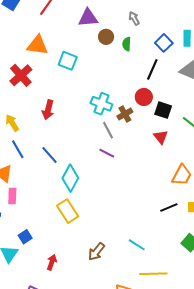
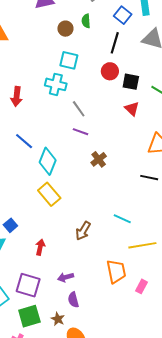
brown circle: (106, 37) -> (65, 29), moved
cyan square: (68, 61) -> (69, 60), moved
cyan cross: (101, 104) -> (56, 84), moved
brown cross: (125, 114) -> (99, 159), moved
black line: (169, 208) -> (149, 178), turned 42

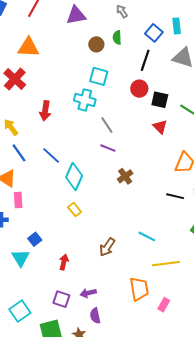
yellow rectangle: (49, 194) -> (75, 210), size x0.6
purple square: (28, 285) -> (61, 299), moved, size x0.7

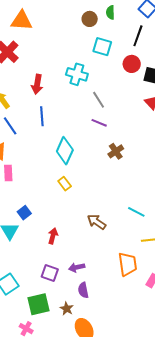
cyan square: (99, 76) -> (102, 47), moved
blue line: (51, 155) -> (42, 116), moved, turned 42
brown arrow: (107, 247) -> (97, 222), turned 90

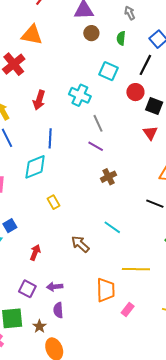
brown circle: (90, 19) -> (91, 33), moved
blue line: (42, 116) -> (50, 138), moved
cyan diamond: (65, 151) -> (35, 167), moved, turned 36
cyan line: (136, 212) -> (112, 227), moved

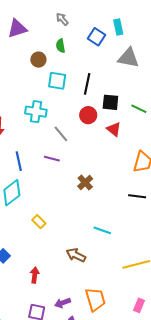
brown circle: (91, 33) -> (38, 60), moved
black line: (145, 65) -> (87, 84), moved
red circle: (135, 92) -> (88, 115), moved
purple line: (96, 146) -> (52, 159), moved
orange trapezoid: (106, 290) -> (95, 299), moved

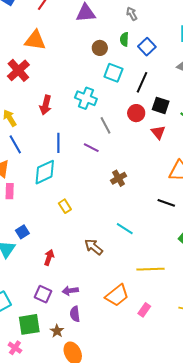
blue square: (97, 37) -> (147, 47), moved
orange trapezoid: (95, 299) -> (117, 295), moved, turned 55

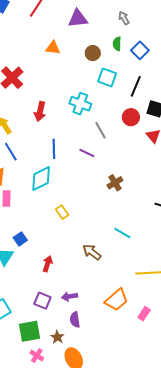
orange triangle: (35, 40) -> (53, 48), moved, size x0.7
pink cross: (15, 348) -> (37, 356), moved

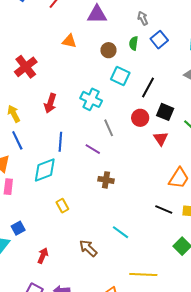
blue square: (140, 50) -> (159, 40), moved
brown cross: (115, 183) -> (106, 180), moved, turned 35

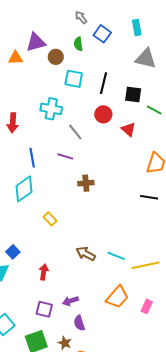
purple triangle: (97, 14) -> (36, 42), moved
black square: (165, 112) -> (133, 94), moved
cyan line: (120, 232) -> (116, 256), moved

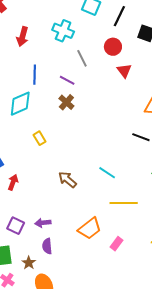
red triangle: (128, 129) -> (124, 71), moved
brown cross: (86, 183) -> (66, 102), moved, turned 35
cyan line: (116, 256) -> (107, 173), moved
red arrow: (44, 272) -> (13, 182), moved

